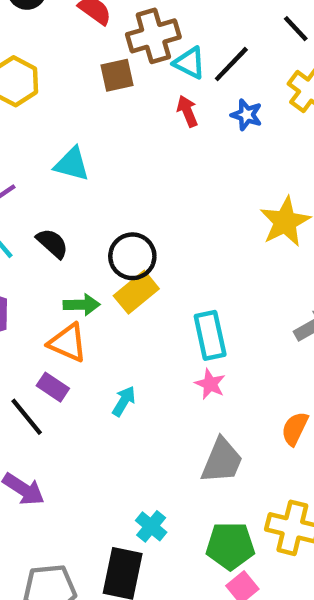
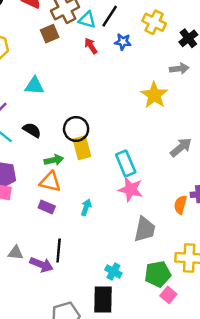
yellow rectangle: (136, 292) -> (82, 148), turned -55
pink star: (210, 384) -> (131, 189), size x1.5
black line: (27, 417) -> (59, 251), moved, turned 55

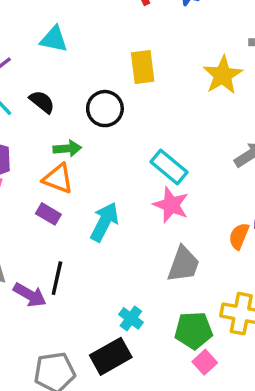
yellow rectangle: (82, 148) -> (143, 67), moved
cyan rectangle: (126, 163) -> (169, 167), turned -35
cyan arrow: (86, 207) -> (104, 222), size x1.6
black rectangle: (103, 300) -> (111, 356), turned 52

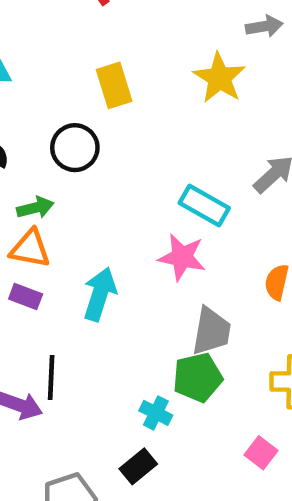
cyan rectangle: (169, 167) -> (204, 206), moved
green pentagon: (194, 330) -> (198, 377), moved
black rectangle: (111, 356) -> (138, 466), size x0.7

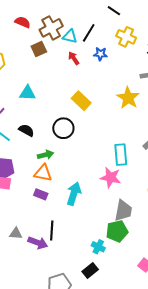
yellow rectangle: (114, 85) -> (81, 101), turned -30
cyan rectangle: (204, 206) -> (121, 155), turned 55

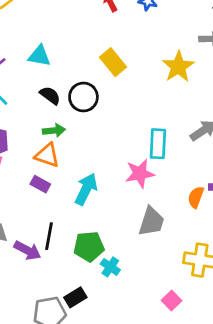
cyan triangle: (27, 93) -> (39, 56), moved
black semicircle: (26, 130) -> (50, 95), moved
pink star: (111, 178) -> (140, 174), turned -30
green pentagon: (117, 231) -> (89, 246), moved
black rectangle: (90, 271) -> (75, 297), moved

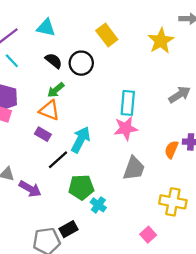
green arrow: (54, 130) -> (56, 90), turned 144
cyan rectangle: (158, 144) -> (128, 103), moved
black line: (49, 236) -> (58, 160), moved, turned 35

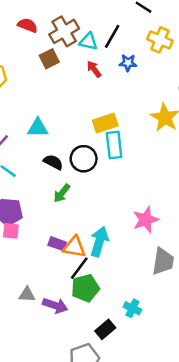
yellow rectangle: (107, 35) -> (105, 123), turned -60
cyan rectangle: (128, 103) -> (114, 145), moved
orange triangle: (49, 110) -> (74, 247), moved
green pentagon: (81, 187) -> (85, 288), moved
black rectangle: (68, 229) -> (105, 329), moved

